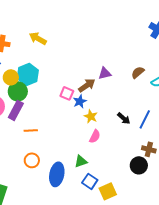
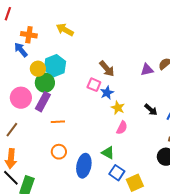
purple triangle: (105, 73) -> (147, 70), moved
brown arrow: (87, 85) -> (107, 69), moved, turned 84
green triangle: (81, 161) -> (108, 153), turned 48

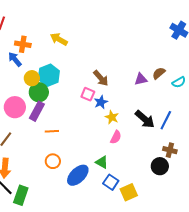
black arrow: (151, 110) -> (145, 119), size x1.5
blue ellipse: (84, 166) -> (78, 175), turned 35

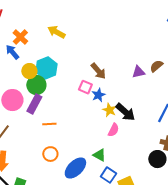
orange cross: (23, 44) -> (20, 37), turned 35
black arrow: (145, 119) -> (125, 112), moved

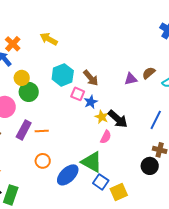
cyan hexagon: (46, 68) -> (63, 75), moved
purple rectangle: (34, 104) -> (24, 130), moved
green triangle: (99, 155) -> (92, 162), size x1.6

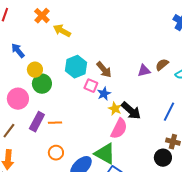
orange cross: (13, 44) -> (42, 16), moved
pink semicircle: (106, 137) -> (119, 129), size x1.5

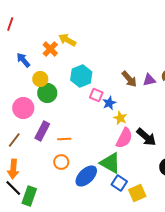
orange cross: (42, 16) -> (50, 49), moved
brown arrow: (104, 70) -> (129, 79), moved
black arrow: (131, 111) -> (146, 137), moved
orange line: (55, 123) -> (64, 139), moved

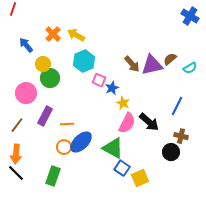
yellow arrow: (67, 40) -> (76, 35), moved
purple triangle: (149, 80) -> (152, 65), size x1.6
blue ellipse: (86, 176) -> (81, 142), moved
green rectangle: (29, 196) -> (53, 176), moved

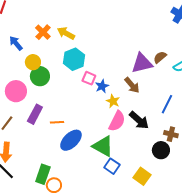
brown arrow: (132, 64) -> (132, 85), moved
orange circle: (64, 147) -> (54, 185), moved
yellow square: (140, 178) -> (142, 176), moved, turned -30

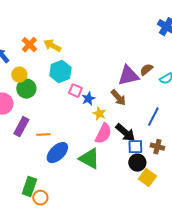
black circle: (161, 150) -> (137, 163), moved
blue square: (112, 166) -> (135, 147), moved, turned -35
yellow square: (142, 176) -> (147, 178), moved

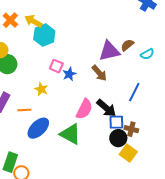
cyan hexagon: (60, 72) -> (44, 35), moved
yellow star: (99, 114) -> (41, 89), moved
brown cross: (157, 147) -> (131, 129), moved

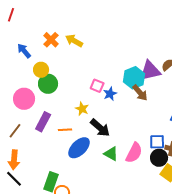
cyan hexagon: (44, 35) -> (134, 78), moved
black arrow: (106, 108) -> (100, 128), moved
pink semicircle: (84, 109) -> (134, 153), moved
green triangle: (70, 134) -> (111, 154), size x0.7

